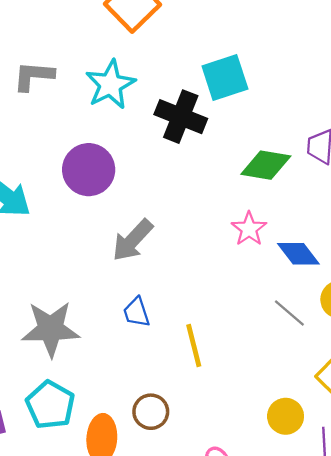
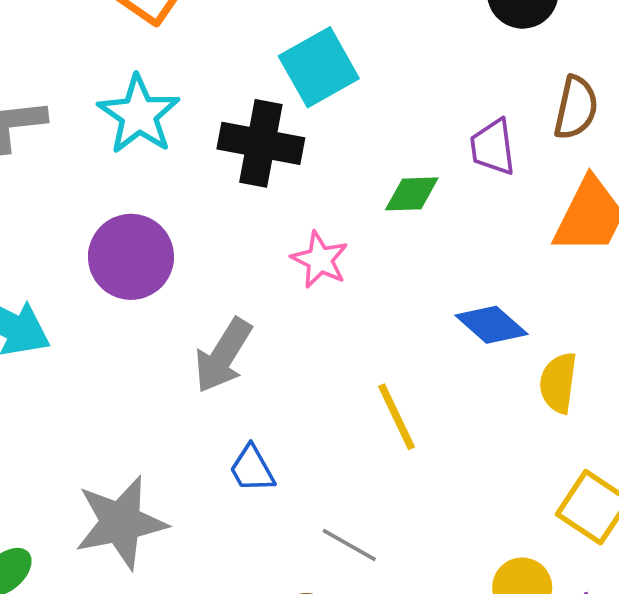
green diamond: (266, 165) -> (412, 194), size x0.7
pink star: (249, 229) -> (320, 260), moved
gray line: (289, 313) -> (349, 545), moved
yellow line: (194, 346) -> (397, 417), moved

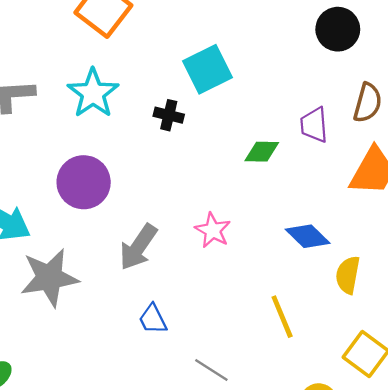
black cross: (261, 143) -> (169, 115), size x0.6
pink star: (320, 260) -> (213, 230), moved
yellow line: (397, 417) -> (282, 317), moved
gray star: (121, 522) -> (49, 278), moved

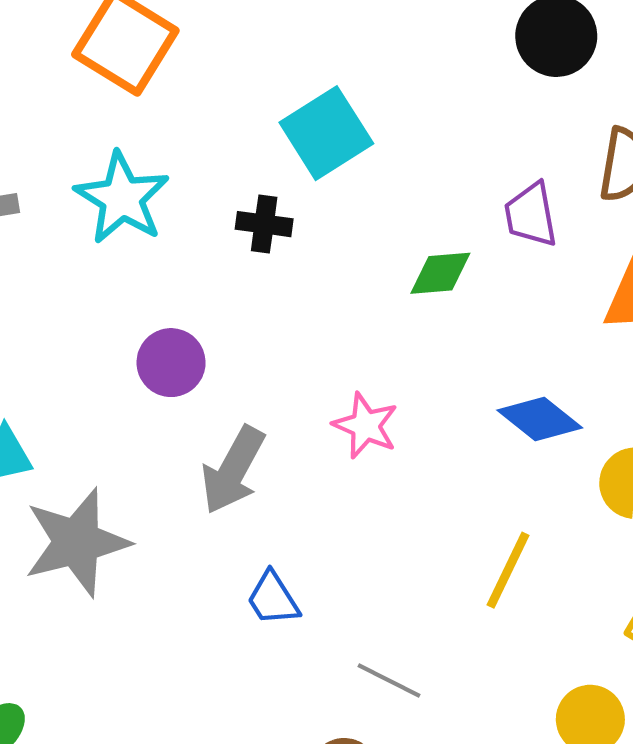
purple circle: (84, 182) -> (171, 363), moved, size x0.7
yellow line: (282, 317) -> (508, 570), turned 54

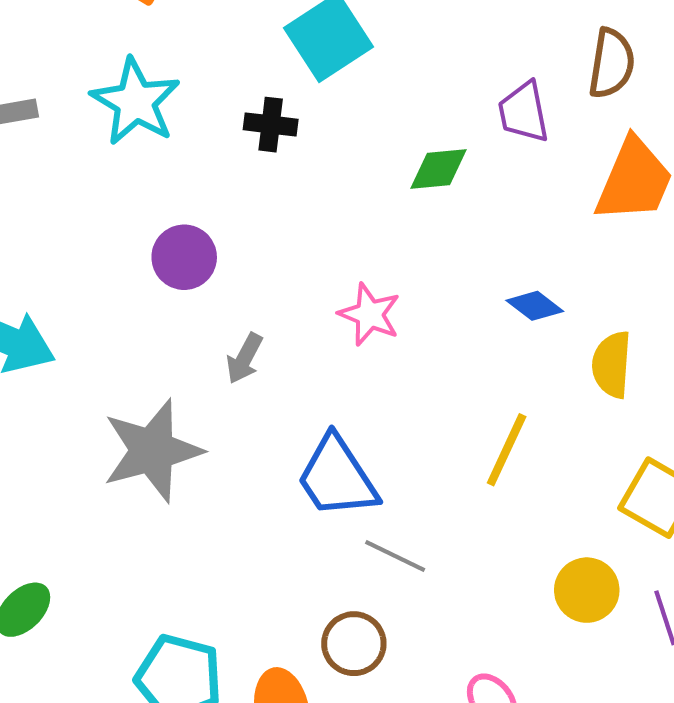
blue diamond: (540, 419) -> (535, 306), size x0.7
gray arrow: (233, 470) -> (244, 358), size x0.6
gray star: (77, 542) -> (152, 451), moved
blue trapezoid: (273, 599) -> (337, 477), moved, size x1.6

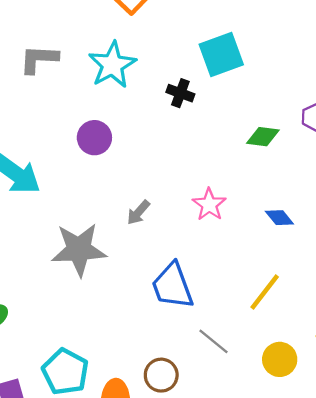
purple circle: (184, 257) -> (94, 138), moved
blue diamond: (535, 306) -> (279, 218), moved
gray line: (395, 556) -> (213, 341), moved
yellow circle: (587, 590) -> (280, 359), moved

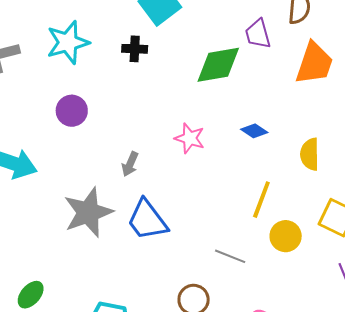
cyan star: (112, 65) -> (68, 42), turned 30
green diamond: (263, 137) -> (218, 65), size x1.6
blue trapezoid: (172, 286) -> (147, 220), moved
yellow circle: (280, 359) -> (286, 236), moved

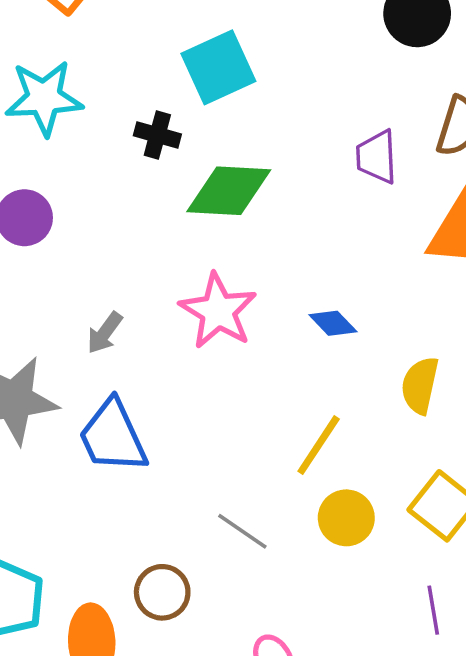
green diamond: (218, 65) -> (229, 191), moved
pink star: (190, 138) -> (218, 311), size x1.4

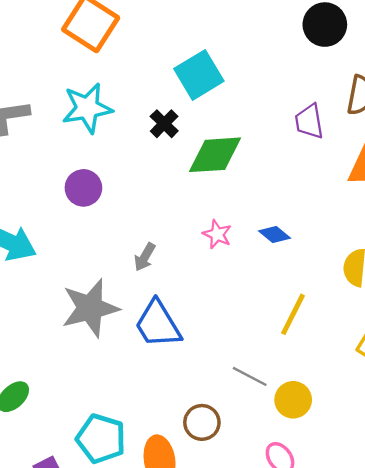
black cross: (157, 135) -> (164, 124), turned 36
pink star: (218, 311) -> (217, 234), size x0.6
blue diamond: (333, 323) -> (275, 235), moved
yellow circle: (346, 518) -> (293, 400), moved

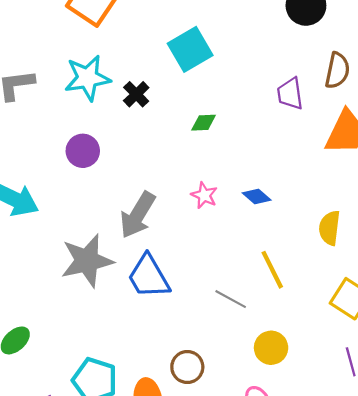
black cross: (164, 124) -> (136, 94), moved
green diamond: (215, 155) -> (204, 123), size x0.5
gray arrow: (145, 257) -> (138, 215), size x1.8
yellow line: (293, 314) -> (272, 270), turned -54
gray line: (250, 376) -> (231, 299), moved

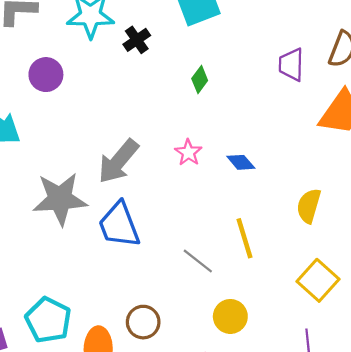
green diamond: (204, 123) -> (200, 79), turned -60
purple circle: (83, 151) -> (46, 75), moved

